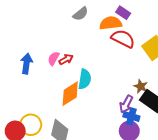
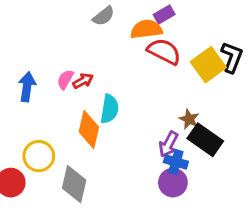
purple rectangle: (123, 13) -> (164, 15), turned -64
orange diamond: (70, 94) -> (89, 130), turned -45
yellow circle: (31, 125) -> (39, 156), moved

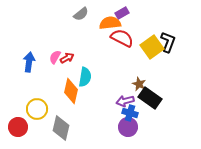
purple arrow: (168, 144) -> (125, 101), turned 48

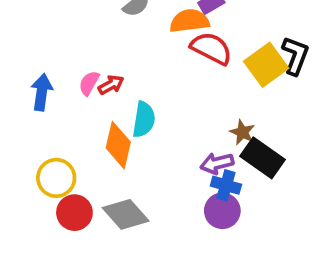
red circle: (18, 127) -> (74, 213), moved
gray diamond: (61, 128) -> (126, 214), moved, turned -55

